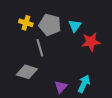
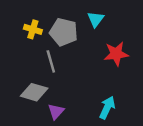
cyan triangle: (75, 26) -> (96, 19), moved
purple triangle: (61, 87) -> (56, 111), moved

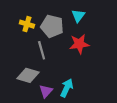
red star: (116, 54) -> (79, 44), moved
cyan arrow: (107, 108) -> (67, 88), moved

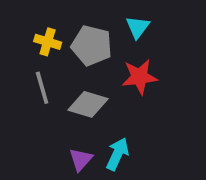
gray line: (42, 50) -> (42, 88), moved
gray diamond: (28, 75) -> (88, 104), moved

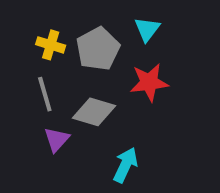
gray pentagon: (92, 46) -> (98, 49), turned 30
purple triangle: (81, 160) -> (57, 139), moved

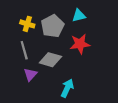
cyan triangle: (147, 29) -> (79, 16), turned 40

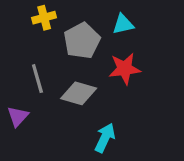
yellow cross: (27, 24) -> (44, 18), moved, turned -32
purple triangle: (30, 74) -> (18, 116), moved

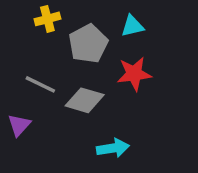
gray line: (37, 79) -> (40, 84), turned -48
cyan arrow: (105, 138) -> (113, 148), turned 56

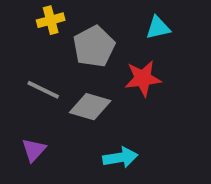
cyan triangle: (132, 26) -> (158, 28), moved
purple triangle: (19, 125) -> (34, 150), moved

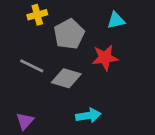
purple triangle: (34, 150) -> (25, 121), moved

